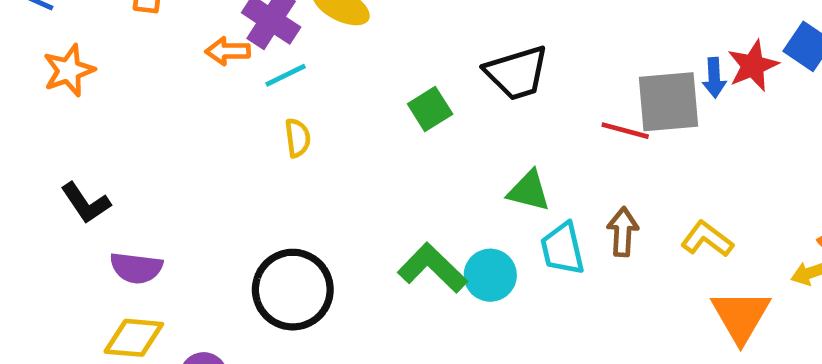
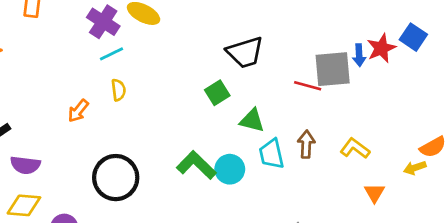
orange arrow: (228, 51) -> (78, 111), moved, turned -50
green square: (430, 109) -> (217, 93), moved
orange triangle: (741, 316) -> (374, 193), size x0.6

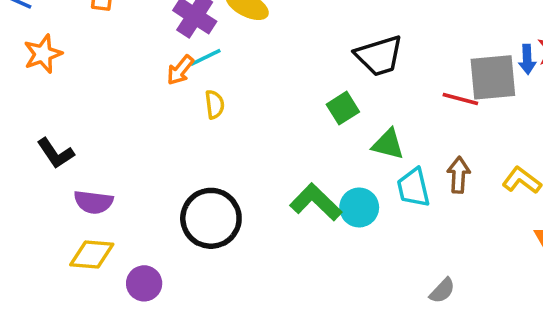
orange arrow: (78, 111) -> (180, 70), moved

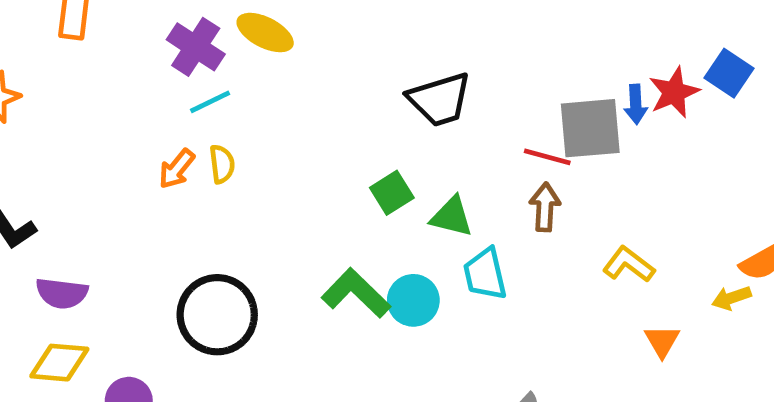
orange arrow: (180, 70) -> (177, 169), moved
green square: (343, 108) -> (392, 193), moved
brown arrow: (459, 175) -> (545, 207), moved

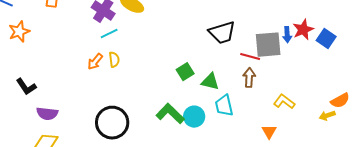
blue square: (729, 73) -> (326, 39), moved
black trapezoid: (440, 99) -> (222, 33), moved
orange triangle: (662, 341) -> (269, 132), moved

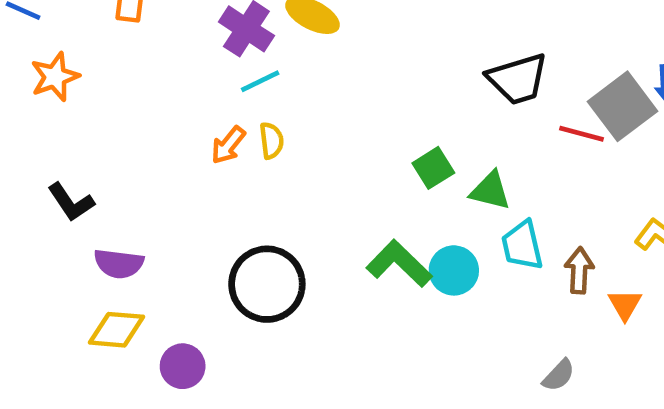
gray square: (268, 45) -> (622, 106), turned -32
brown arrow: (249, 78) -> (579, 270), moved

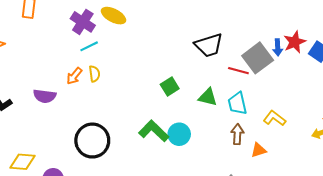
green triangle: (490, 191) -> (208, 97), moved
cyan trapezoid: (522, 245) -> (237, 103), moved
purple semicircle: (119, 264) -> (45, 96), moved
orange triangle: (625, 305) -> (259, 150), turned 42

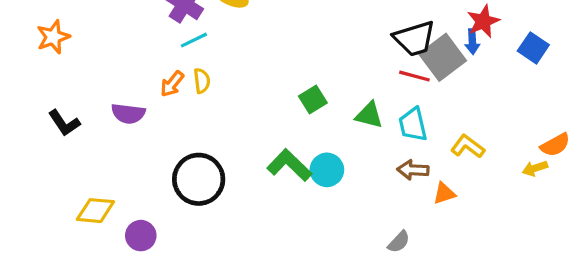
red star: (295, 42) -> (483, 21), moved
black trapezoid: (209, 45) -> (414, 39), moved
brown arrow: (237, 134) -> (413, 170), turned -90

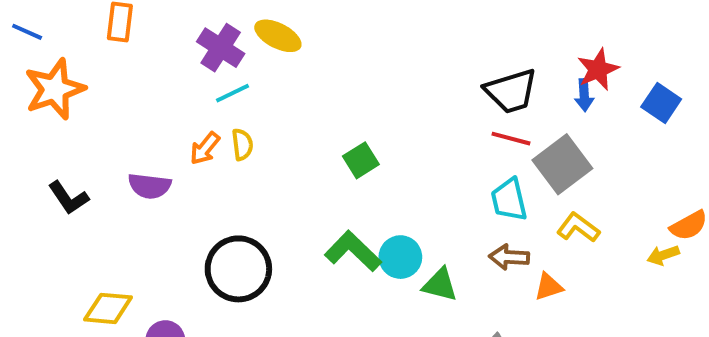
orange star: (53, 37) -> (55, 89), size x1.4
gray square: (443, 57) -> (562, 164), moved
green square: (313, 100) -> (361, 160), moved
green triangle: (369, 115) -> (440, 285), moved

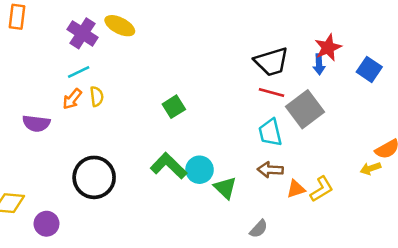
cyan line: (232, 93) -> (79, 72), moved
yellow L-shape: (578, 227) -> (322, 189), moved, turned 112
green triangle: (440, 285) -> (225, 188), turned 30

